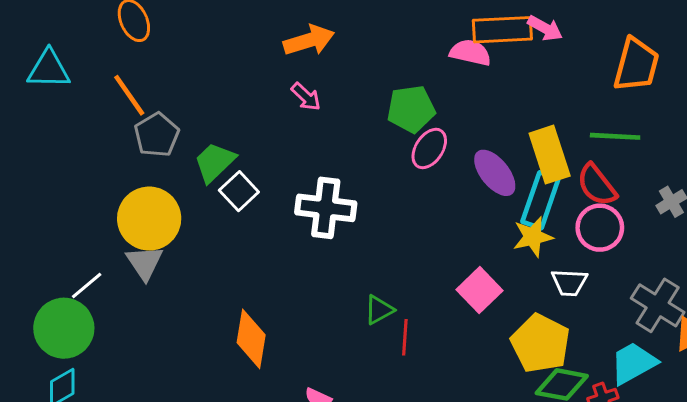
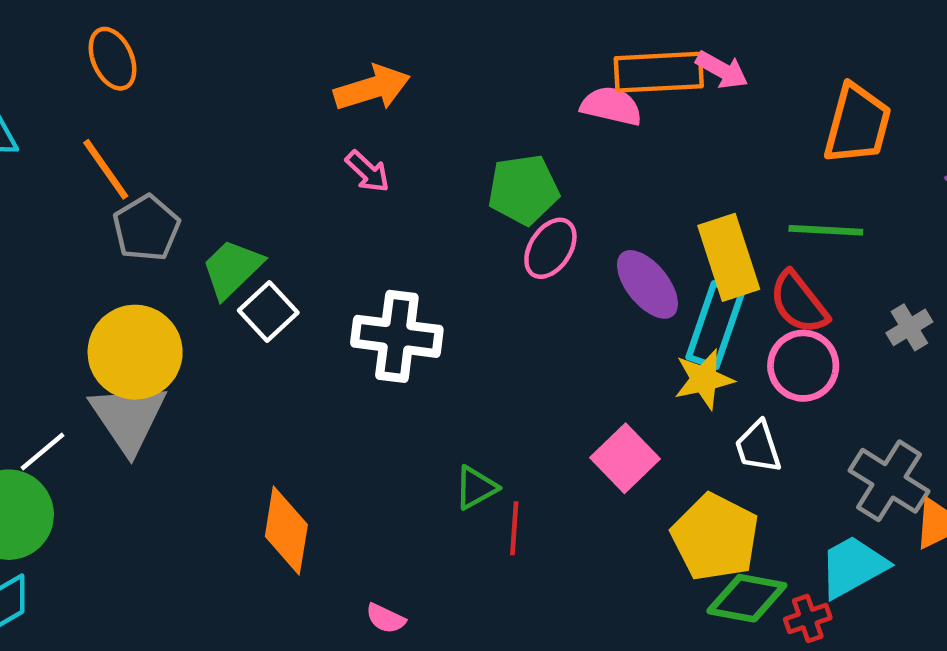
gray triangle: (145, 263) -> (128, 418), size x1.4
white trapezoid: (569, 282) -> (758, 447), turned 69

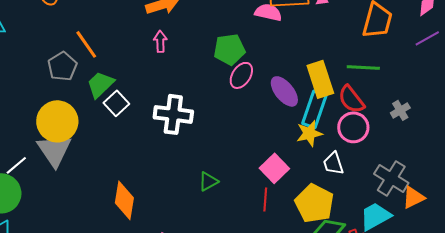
orange line: (106, 169) -> (86, 44), moved
pink arrow: (368, 172) -> (160, 41), turned -135
red line: (514, 528) -> (265, 199), moved

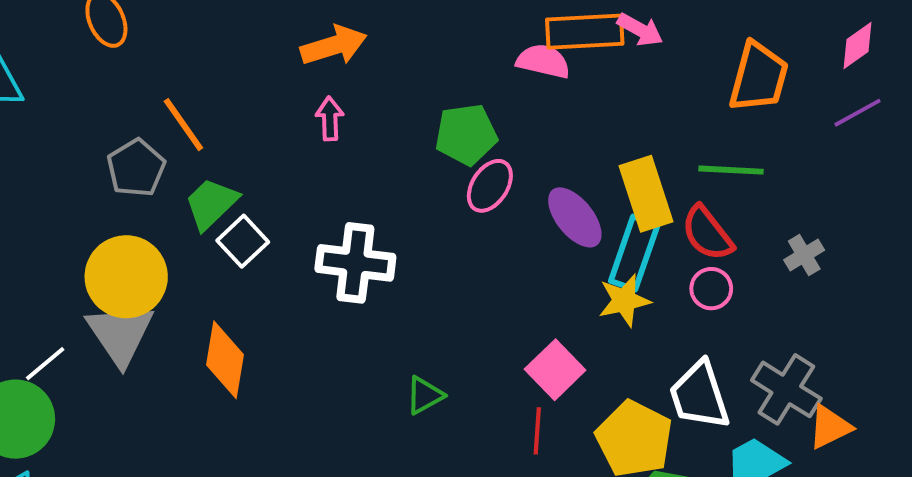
pink circle: (353, 127) -> (711, 289), size x0.7
white trapezoid: (333, 163) -> (699, 395), moved, size x1.5
orange diamond: (124, 200) -> (225, 360), moved

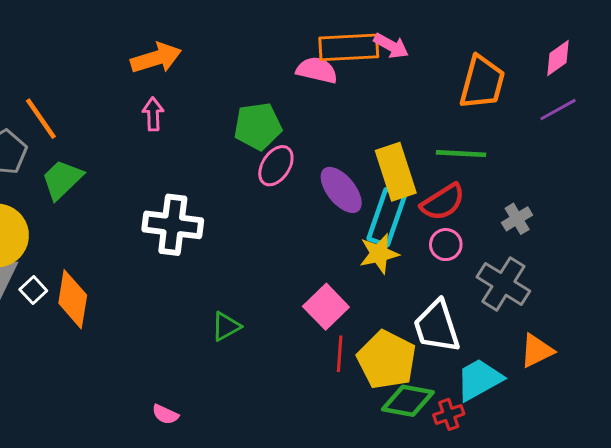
red semicircle: (707, 233) -> (443, 202), turned -84
white square: (243, 241) -> (33, 290), moved, size x0.7
gray cross: (786, 389) -> (503, 284), moved
red line: (537, 431) -> (340, 354), moved

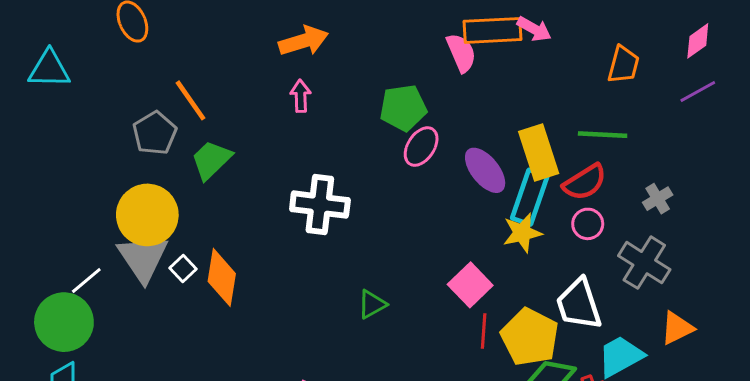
pink semicircle: (317, 70) -> (461, 53), turned 54
orange trapezoid: (482, 82) -> (623, 65), size x0.7

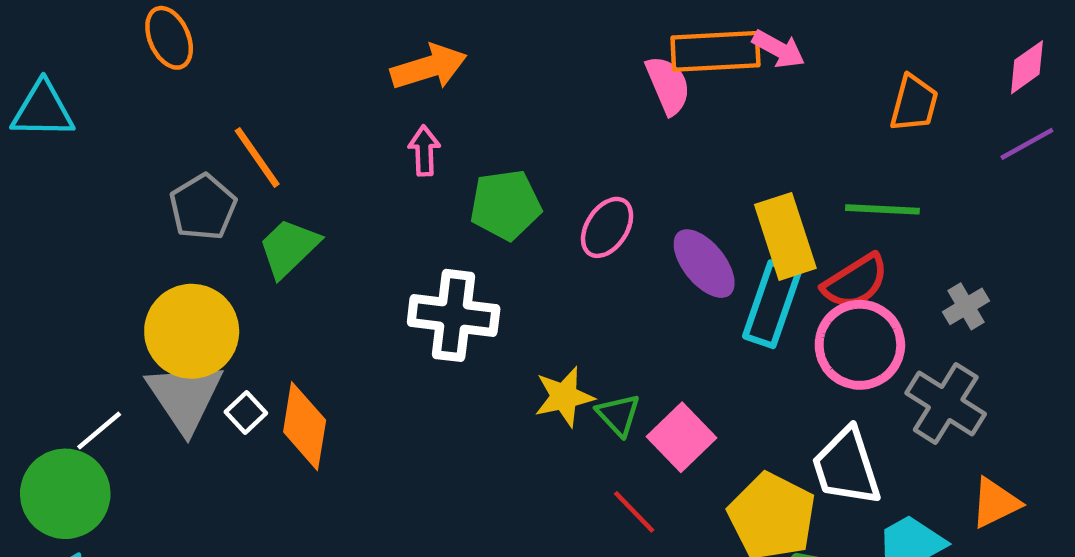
green pentagon: (403, 108) -> (505, 205), moved
pink circle: (588, 224) -> (860, 345), size x1.8
yellow star: (522, 233) -> (564, 397), moved
green triangle: (372, 304) -> (618, 415), moved, turned -44
red line: (484, 331) -> (634, 512), moved, turned -48

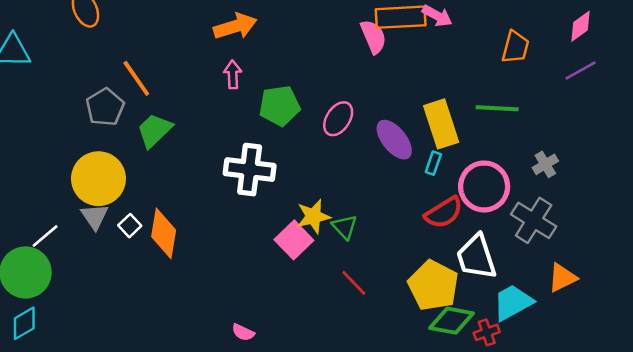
red semicircle: (855, 282) -> (444, 213), moved
cyan rectangle: (772, 304) -> (433, 163), size x0.5
gray triangle: (185, 397) -> (95, 216), size x0.6
pink square: (682, 437) -> (294, 240), moved

